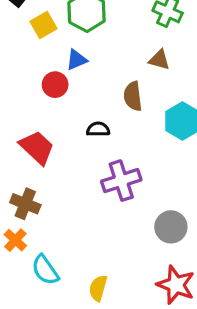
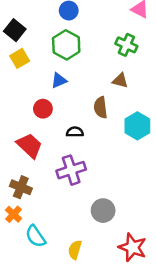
yellow square: (43, 25) -> (20, 58), moved
red circle: (55, 85) -> (43, 109), moved
purple cross: (121, 181) -> (71, 170), moved
gray circle: (171, 227) -> (103, 211), moved

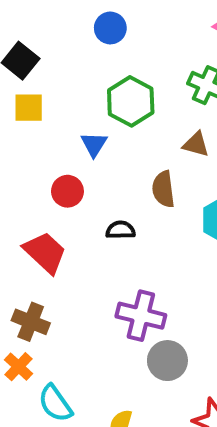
green hexagon: (66, 45) -> (131, 101), moved
yellow square: (20, 58) -> (29, 108), turned 30
blue triangle: (59, 80) -> (94, 144), turned -35
purple cross: (71, 170) -> (141, 316), moved, turned 32

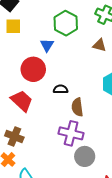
brown semicircle: (163, 189) -> (77, 107), moved
red circle: (67, 191) -> (33, 69), size x1.5

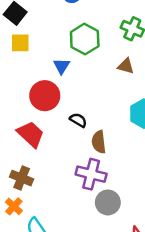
black semicircle: (61, 89) -> (78, 120), turned 32

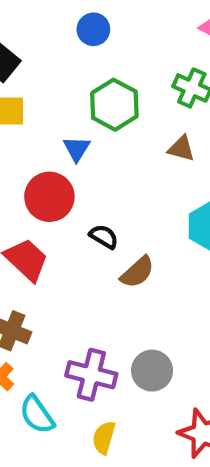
brown semicircle: (99, 142) -> (137, 272), turned -125
purple cross: (91, 174) -> (91, 375), moved

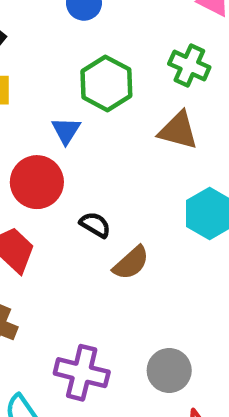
brown triangle: (181, 149) -> (178, 131), size x1.4
gray circle: (152, 371) -> (169, 370), moved

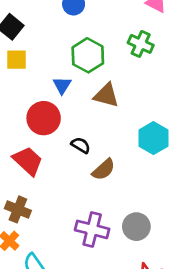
brown triangle: (178, 131) -> (106, 95), moved
gray circle: (169, 370) -> (136, 227), moved
purple cross: (82, 373) -> (92, 229), moved

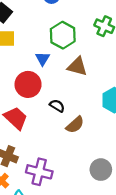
purple cross: (92, 229) -> (39, 172), moved

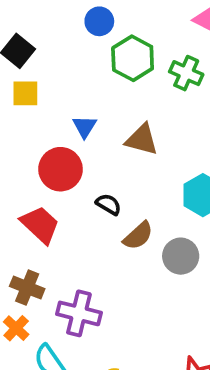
green hexagon: (63, 35) -> (133, 58), moved
gray circle: (101, 170) -> (181, 256), moved

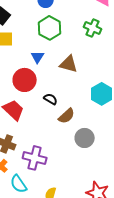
green hexagon: (133, 58) -> (50, 28), moved
gray circle: (181, 256) -> (85, 138), moved

